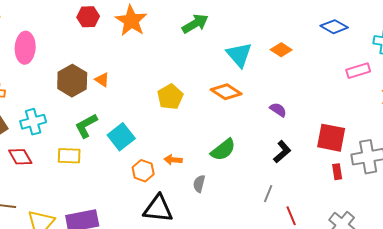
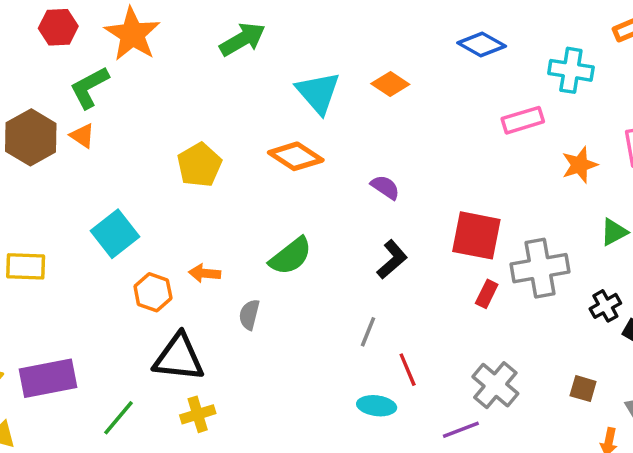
green L-shape: (86, 126) -> (89, 87), moved
red rectangle: (337, 172) -> (487, 294), turned 35

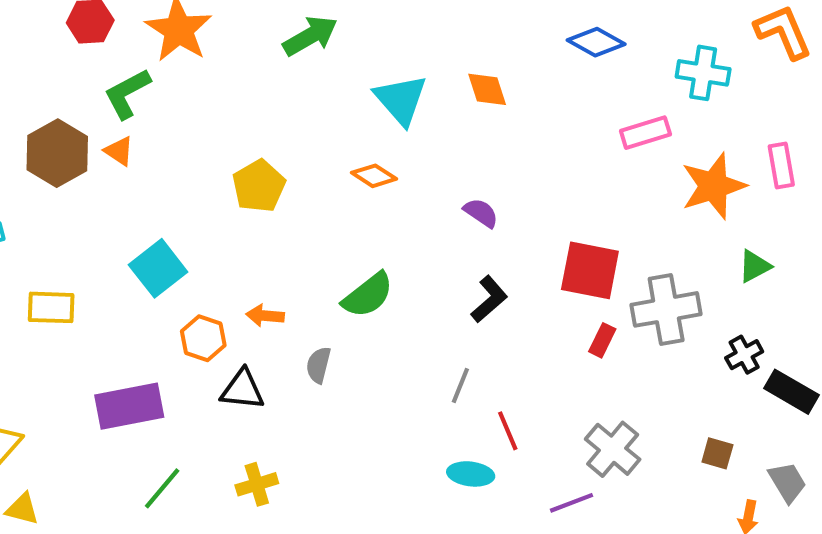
orange diamond: (390, 84) -> (487, 89), turned 39
orange diamond: (296, 156) -> (374, 176), size x0.7
orange star: (580, 165) -> (713, 186), size x1.5
black triangle: (179, 358) -> (242, 390), moved, size x0.7
purple rectangle: (48, 378) -> (129, 406), moved

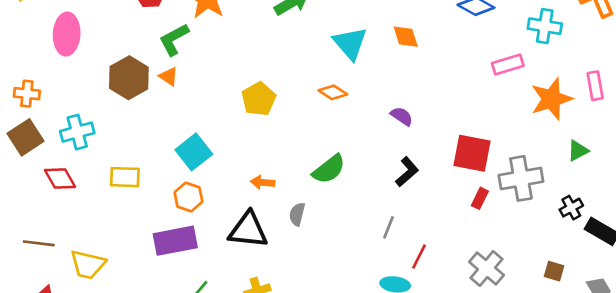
orange hexagon: (203, 338) -> (188, 197), moved
black triangle: (242, 390) -> (248, 230), size x1.4
red line: (508, 431) -> (419, 257), turned 50

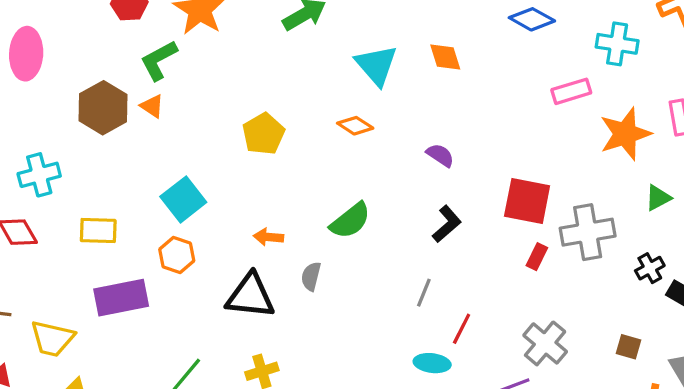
purple rectangle: (175, 241) -> (121, 298), moved

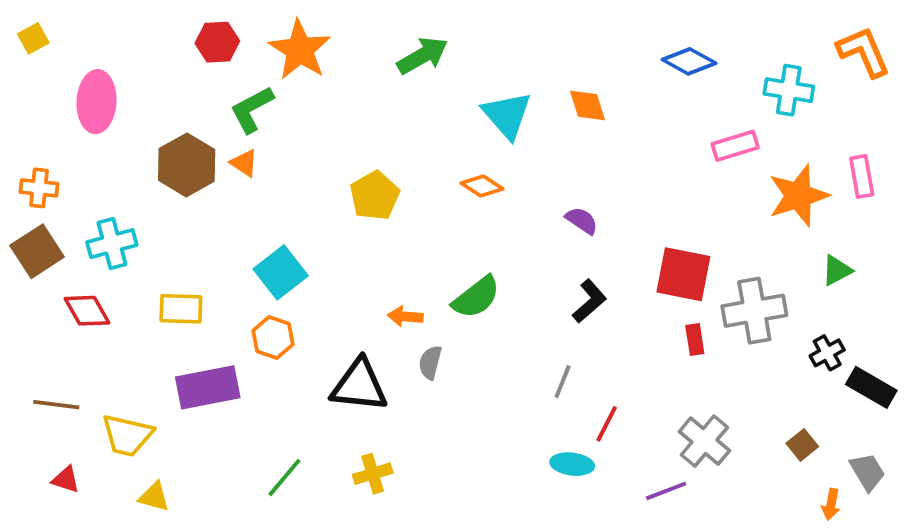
orange arrow: (268, 237) -> (405, 316), moved
red rectangle: (537, 257) -> (695, 339), turned -35
brown square: (629, 347) -> (802, 445), turned 35

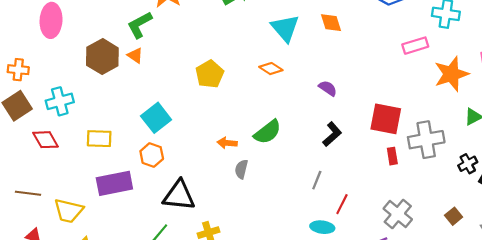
black triangle: (359, 385) -> (179, 195), moved

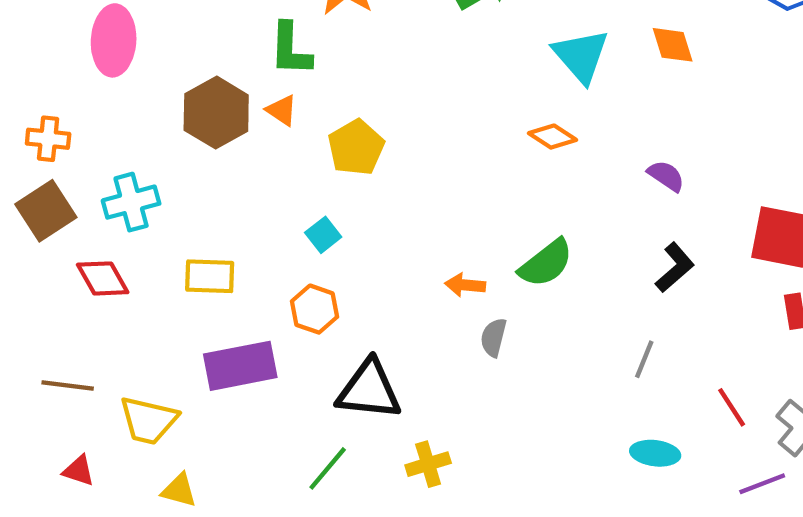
green L-shape: (140, 25) -> (290, 49), turned -60
yellow pentagon: (210, 74) -> (356, 147), moved
cyan square: (156, 118) -> (323, 235), size x0.6
red line: (342, 204) -> (732, 407), moved, turned -60

